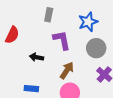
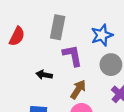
gray rectangle: (49, 15) -> (58, 27), size x1.5
red semicircle: (12, 35) -> (17, 36), moved

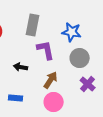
blue star: (102, 35) -> (72, 32), turned 30

